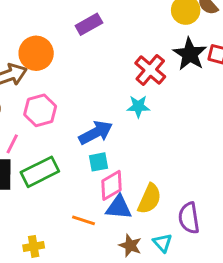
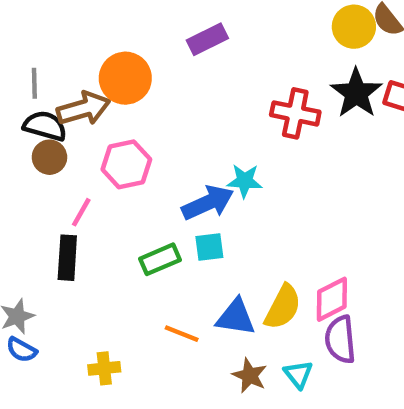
red cross: (150, 70) -> (295, 113), turned -32
cyan star: (138, 106) -> (245, 181), moved
green rectangle: (40, 172) -> (160, 259), moved, size x0.7
pink diamond: (112, 185) -> (332, 299), moved

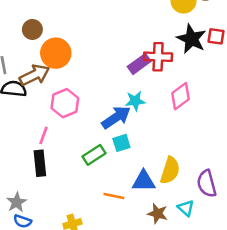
purple rectangle: (207, 39) -> (139, 64), moved
brown circle: (49, 157) -> (32, 29), moved
pink diamond: (332, 299) -> (180, 96), moved

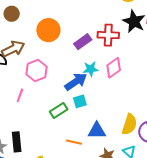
orange circle: (56, 53) -> (48, 30), moved
purple rectangle: (139, 64) -> (83, 42), moved
pink diamond: (180, 96) -> (114, 68), moved
black rectangle: (40, 163) -> (17, 142), moved
yellow semicircle: (170, 170) -> (129, 124), moved

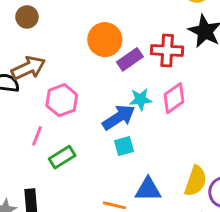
orange circle: (48, 30) -> (105, 40), moved
green rectangle: (59, 110) -> (62, 157), moved

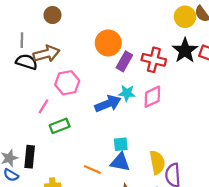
purple rectangle: (130, 59) -> (124, 61), turned -36
cyan square: (124, 146) -> (121, 144), moved
yellow semicircle: (196, 181) -> (157, 162), turned -40

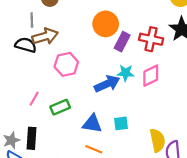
gray line: (22, 40) -> (32, 20), moved
pink line: (44, 106) -> (34, 99), moved
blue triangle: (120, 162) -> (92, 124), moved

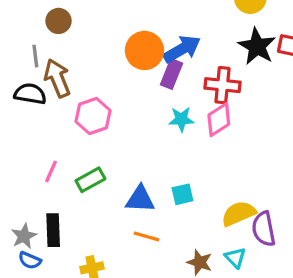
brown arrow: (45, 36) -> (57, 78), turned -90
red cross: (151, 39) -> (222, 85), moved
blue arrow: (107, 84) -> (182, 49), moved
yellow semicircle: (157, 140) -> (239, 214), turned -95

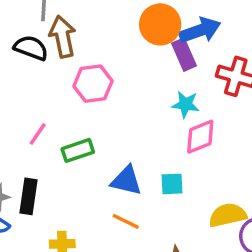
purple rectangle: (171, 74) -> (184, 55), turned -56
pink diamond: (219, 120) -> (200, 137), moved

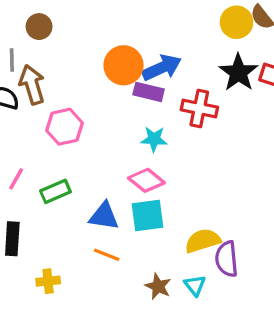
purple rectangle: (184, 55) -> (149, 92), turned -48
pink diamond: (200, 137) -> (146, 180), moved, turned 66
cyan square: (172, 184) -> (147, 216), size x1.5

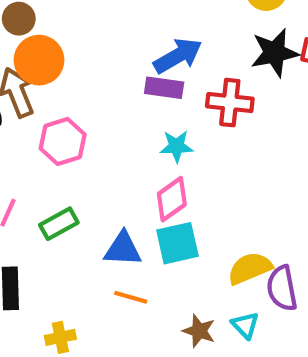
orange circle: (124, 65) -> (39, 60), moved
black star: (238, 72) -> (275, 53), turned 30
pink diamond: (146, 180) -> (172, 199), turned -69

